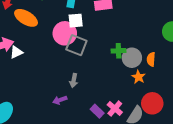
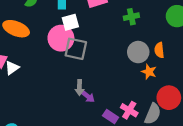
green cross: (119, 51) -> (131, 17), moved
purple arrow: (60, 100) -> (88, 96), moved, turned -112

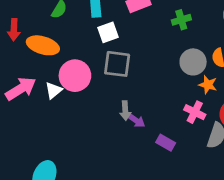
pink circle: (61, 38) -> (75, 76), moved
white triangle: (12, 68) -> (54, 90), moved
pink cross: (129, 110) -> (195, 112), moved

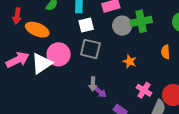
green cross: (181, 20) -> (141, 21), size x1.5
gray circle: (193, 62) -> (122, 26), moved
orange star: (208, 85) -> (130, 61), moved
white triangle: (54, 90) -> (42, 64), size x1.6

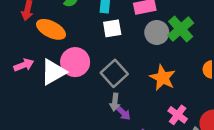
green cross: (141, 21) -> (181, 29), turned -35
gray square: (90, 49) -> (114, 73), moved, turned 30
pink arrow: (18, 60) -> (24, 65), size x0.7
orange star: (130, 61) -> (163, 78), size x1.5

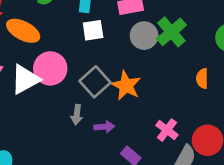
orange star: (163, 78) -> (126, 86), moved
gray arrow: (115, 102) -> (77, 115), moved
purple arrow: (123, 113) -> (104, 127), turned -49

